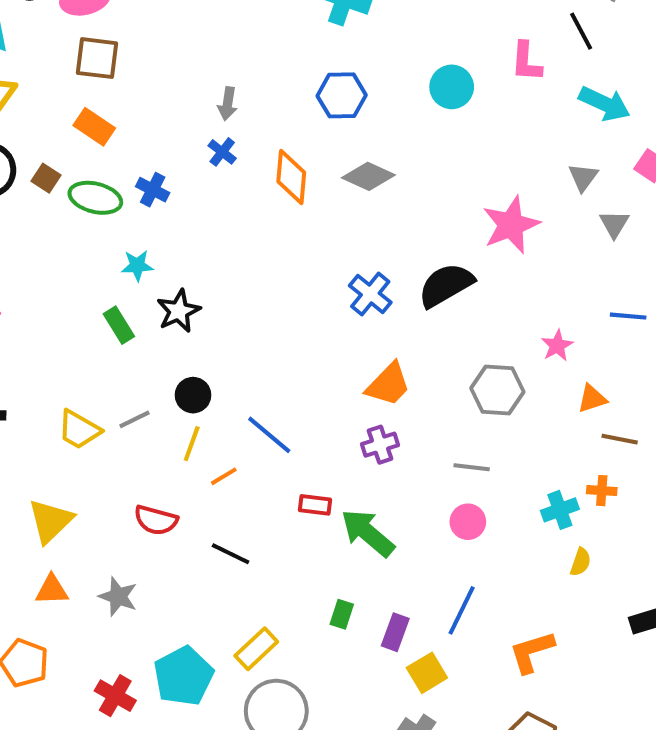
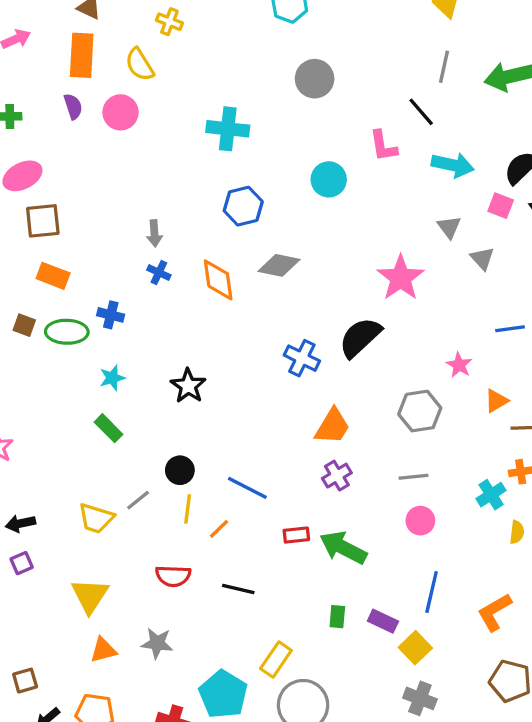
black star: (179, 311) -> (188, 386), moved
purple rectangle: (395, 632) -> (383, 621), turned -72

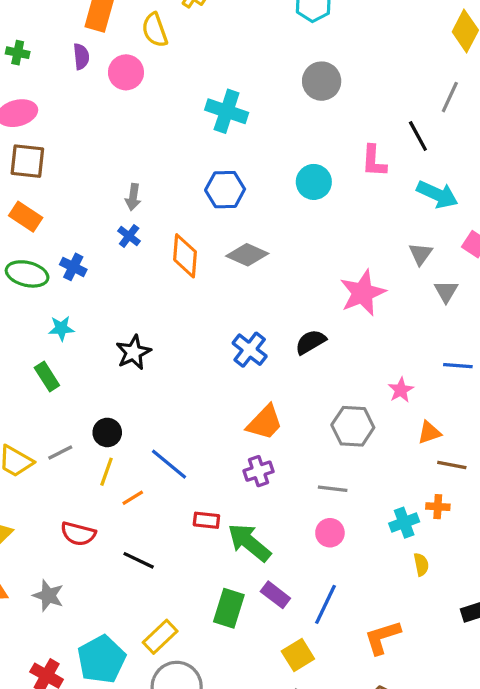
black semicircle: (360, 337) -> (311, 342), size x0.7
yellow semicircle: (517, 532) -> (421, 564), turned -30
green rectangle: (337, 617) -> (229, 608), size x1.6
purple rectangle: (383, 621) -> (275, 595), moved

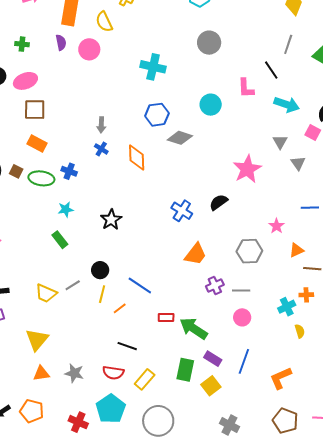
gray diamond: (247, 255) -> (180, 138), moved
purple cross: (259, 471) -> (215, 286), moved
red semicircle: (78, 534) -> (113, 373), moved
yellow rectangle: (160, 637) -> (145, 379), moved
yellow square: (298, 655) -> (211, 386), moved

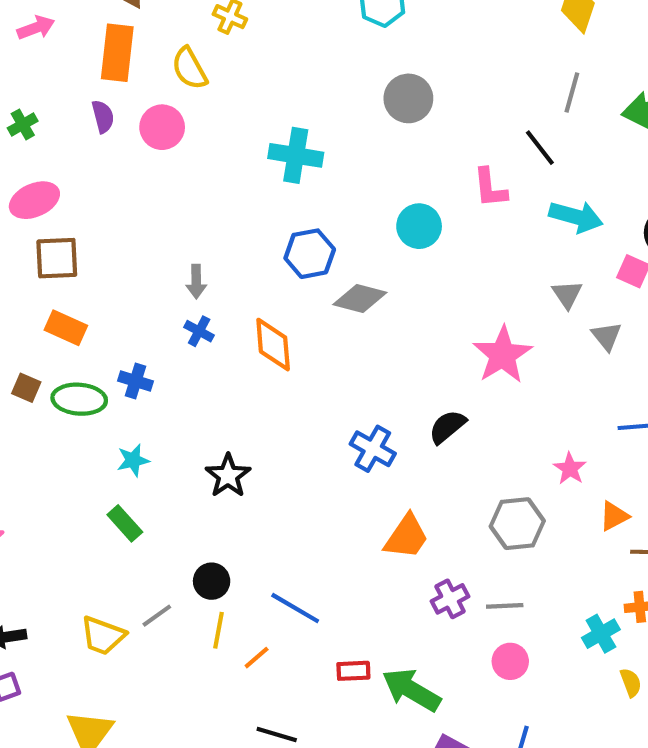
green cross: (22, 44) -> (23, 124), turned -32

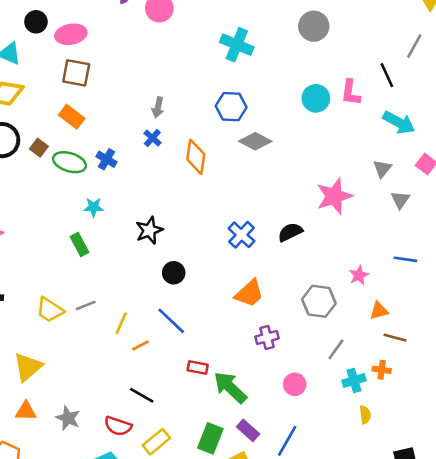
cyan circle: (419, 226) -> (316, 98), moved
black circle: (212, 581) -> (174, 273), moved
gray line: (505, 606) -> (336, 349), moved, turned -65

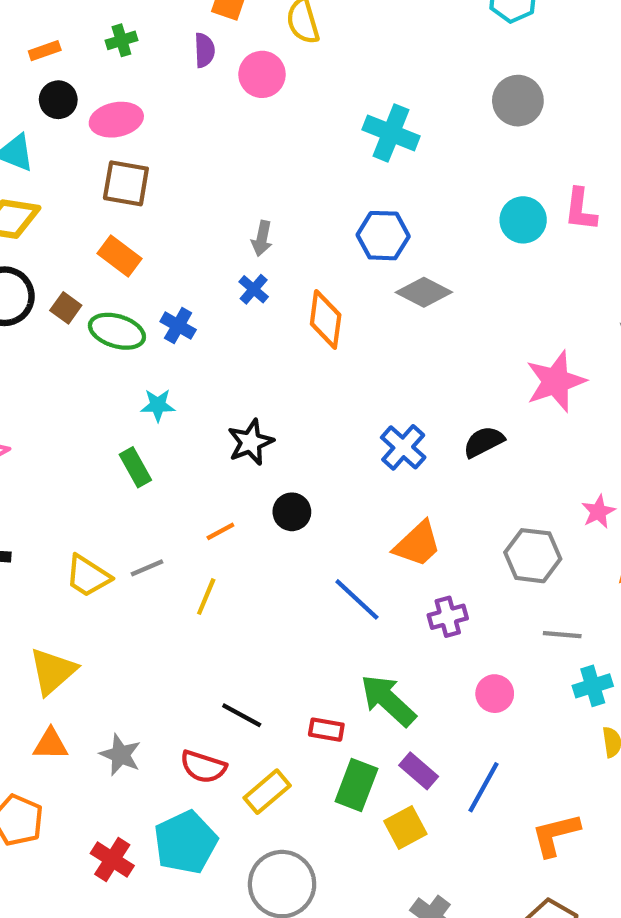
blue line: (171, 321) -> (357, 599), moved
orange line: (140, 345) -> (220, 531), moved
gray line: (336, 349) -> (562, 635), turned 60
red rectangle: (198, 367) -> (326, 730), moved

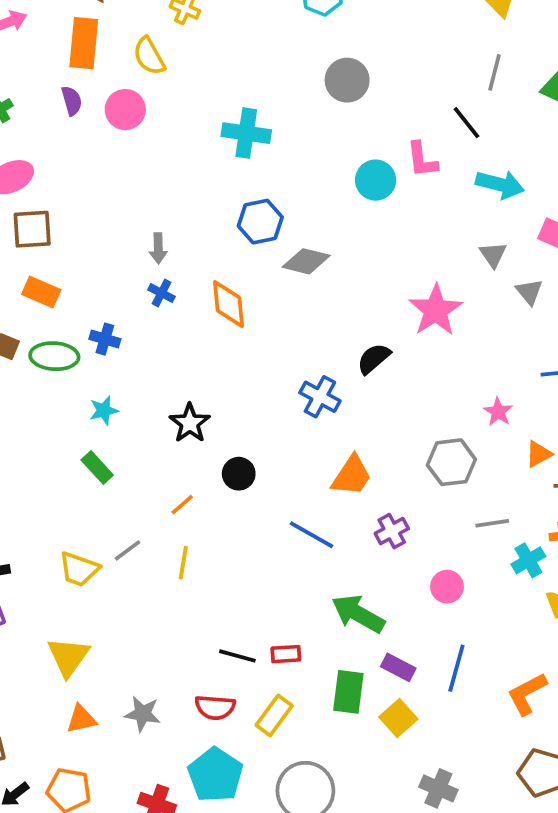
black semicircle: (484, 442) -> (374, 359), moved
red rectangle: (326, 730) -> (286, 654), moved

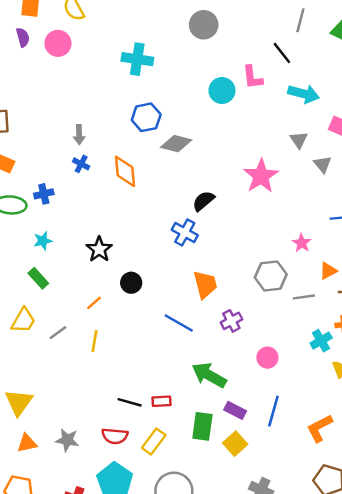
blue cross: (105, 339) -> (44, 194), turned -30
black semicircle: (374, 359) -> (203, 201), moved
orange trapezoid: (352, 476) -> (205, 284), turned -48
gray line: (492, 523) -> (304, 297), moved
yellow trapezoid: (79, 569) -> (23, 320), moved, turned -80

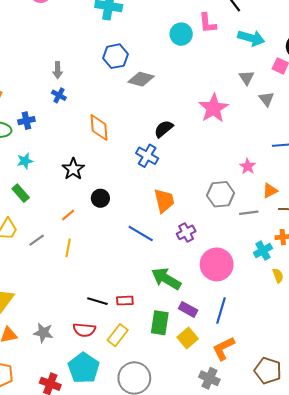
orange diamond: (125, 171) -> (99, 127), moved
pink circle: (267, 358) -> (217, 264), size x1.8
orange L-shape: (320, 428) -> (224, 348), moved

